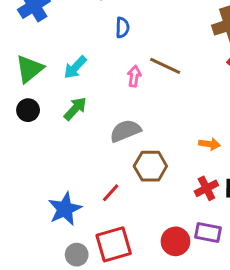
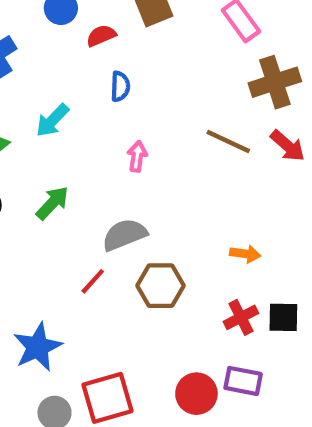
brown line: (165, 66) -> (228, 142), moved
cyan arrow: (75, 67) -> (52, 120), moved
red line: (111, 193) -> (93, 281), moved

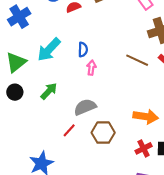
blue semicircle: (120, 86) -> (83, 50), moved
cyan arrow: (52, 120) -> (49, 50), size x1.4
orange arrow: (245, 254) -> (146, 117), size x1.6

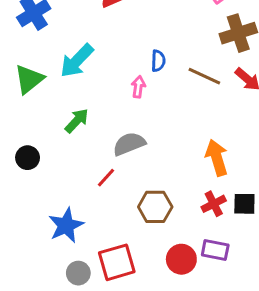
blue semicircle: (83, 50) -> (158, 61), moved
black circle: (15, 92) -> (28, 158), moved
orange arrow: (146, 117) -> (217, 158), turned -115
brown hexagon: (103, 133) -> (155, 207), moved

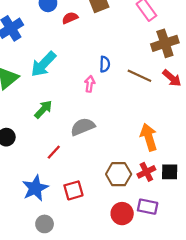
red line: (106, 178) -> (54, 152), moved
brown hexagon: (155, 207) -> (119, 174), moved
red square: (117, 262) -> (73, 190), moved, size x0.7

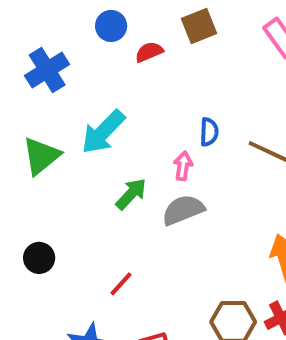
green arrow: (43, 109) -> (131, 194), moved
gray semicircle: (83, 127) -> (183, 210), moved

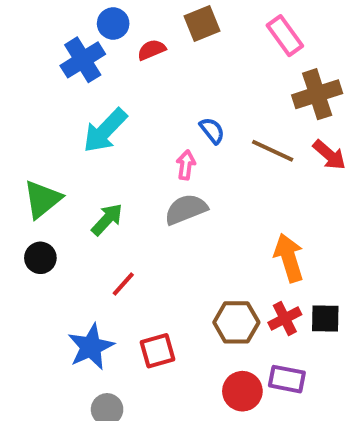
blue cross: (47, 70) -> (83, 60), moved
blue semicircle: (209, 132) -> (212, 131), turned -40
green triangle: (41, 156) -> (42, 199), moved
green arrow: (131, 194) -> (107, 219), moved

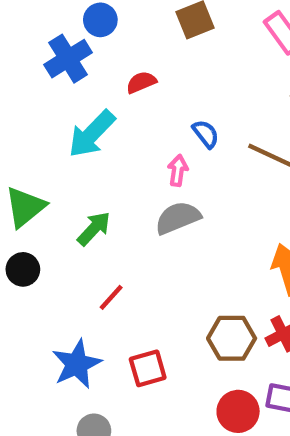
red semicircle: (152, 50) -> (141, 82), moved

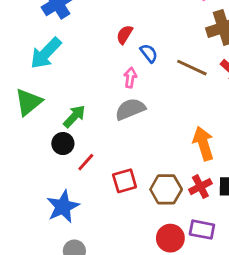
red semicircle: (141, 82) -> (125, 35), moved, turned -36
cyan arrow: (92, 134) -> (46, 53), moved
black circle: (23, 269) -> (63, 144), moved
red square: (148, 368) -> (125, 181), moved

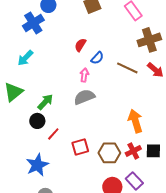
cyan arrow: (46, 53) -> (25, 58), size x0.7
blue semicircle: (149, 53) -> (97, 58), turned 80
purple rectangle: (202, 230) -> (134, 181), turned 36

